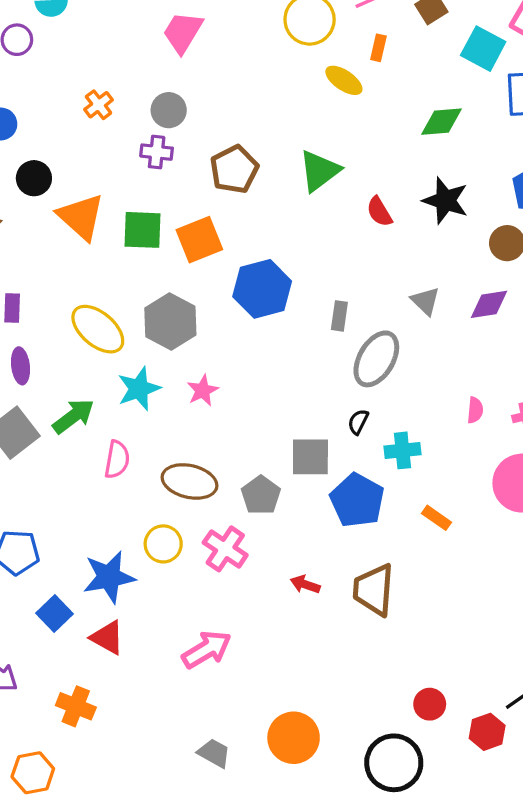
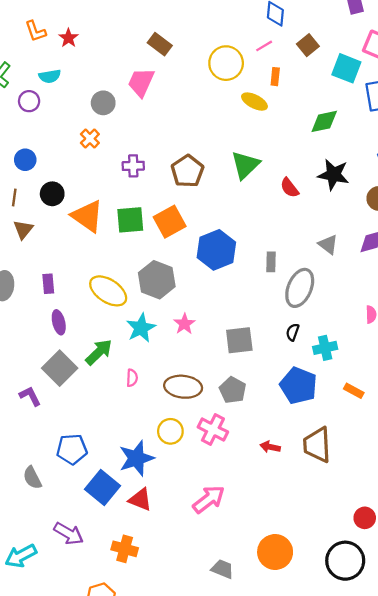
gray circle: (169, 110) -> (103, 103), moved
gray square: (310, 457) -> (239, 340), moved
pink semicircle: (117, 460) -> (132, 378), size x0.7
blue square: (55, 613) -> (102, 488), size x1.4

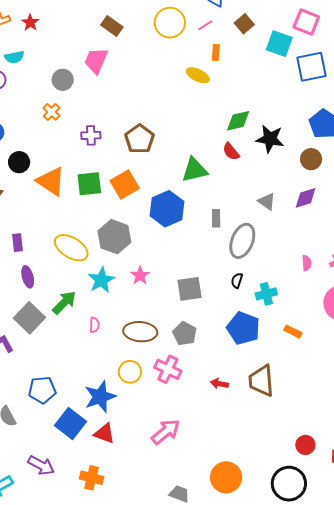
yellow circle: (226, 63) -> (170, 23), moved
green diamond: (324, 121) -> (238, 121), moved
green triangle: (245, 165) -> (195, 170), moved, turned 32

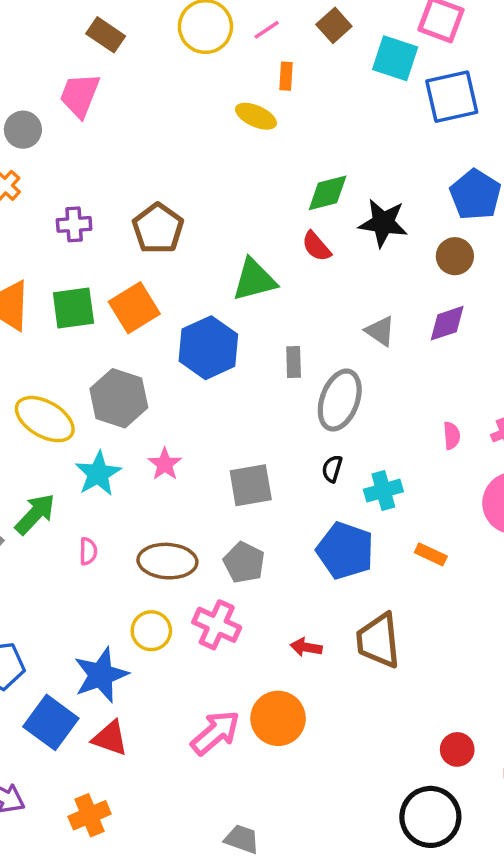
orange circle: (226, 477) -> (278, 718), moved
orange cross: (92, 478) -> (90, 815), turned -35

